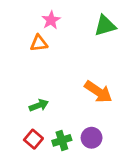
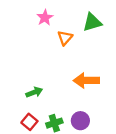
orange triangle: (39, 43) -> (65, 38), moved, turned -42
orange arrow: (98, 92) -> (86, 80), turned 145

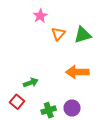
green triangle: (92, 22) -> (83, 35), moved
red square: (29, 122) -> (17, 102), moved

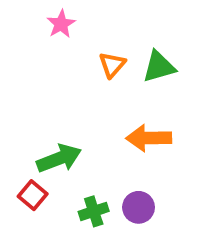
pink star: (40, 16) -> (61, 24), moved
green arrow: (31, 83) -> (59, 158), size x1.5

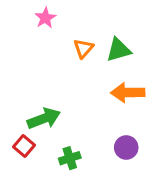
orange arrow: (149, 138) -> (128, 93), moved
purple circle: (139, 207) -> (126, 147), moved

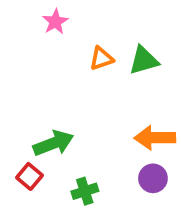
orange triangle: (83, 48) -> (101, 59), turned 30
orange arrow: (128, 93) -> (155, 138), moved

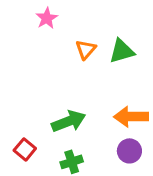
orange triangle: (101, 59) -> (86, 49), turned -30
green arrow: (53, 143) -> (69, 121), moved

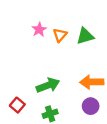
pink star: (47, 18) -> (39, 30), moved

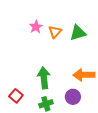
green arrow: (48, 85) -> (44, 78), turned -75
purple circle: (91, 106) -> (73, 97), moved

